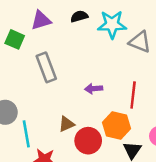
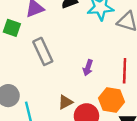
purple arrow: (94, 89) -> (88, 68), turned -63

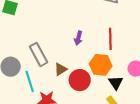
gray rectangle: (43, 51) -> (38, 54), moved

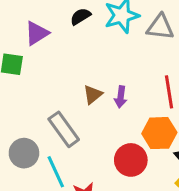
brown triangle: (61, 69) -> (93, 95), moved

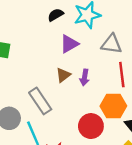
gray triangle: (160, 27) -> (111, 44), moved
purple triangle: (37, 33) -> (69, 44), moved

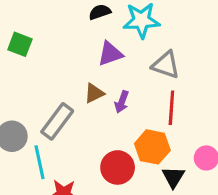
gray rectangle: (40, 101) -> (57, 121), turned 60

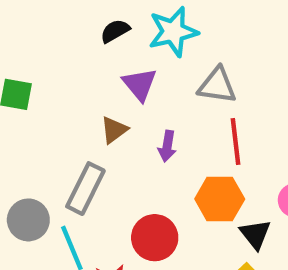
purple triangle: (110, 54) -> (140, 84), turned -40
brown triangle: (94, 93) -> (114, 130), moved
red circle: (118, 167) -> (155, 238), moved

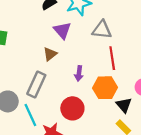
purple arrow: (167, 146) -> (79, 73), moved

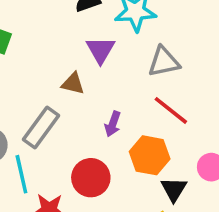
gray triangle: (102, 30) -> (164, 62), turned -30
brown triangle: (50, 54) -> (73, 83), turned 40
red line: (112, 58) -> (171, 110), turned -55

